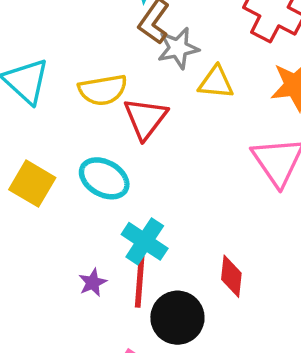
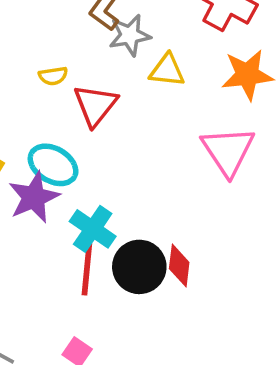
yellow semicircle: (103, 90) -> (53, 76), size x0.6
purple star: (93, 283) -> (34, 197), moved, size x1.8
black circle: (177, 318) -> (139, 267), moved

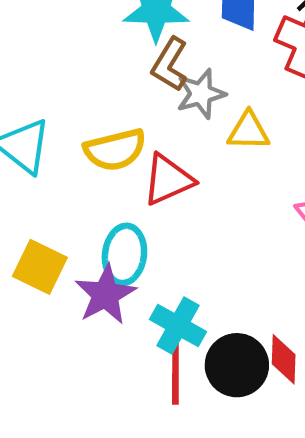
yellow semicircle: (53, 76) -> (115, 150), size x1.8
red triangle: (95, 105) -> (168, 180), turned 33
cyan ellipse: (53, 165) -> (124, 254), turned 72

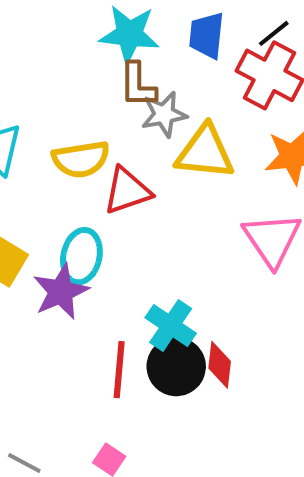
brown L-shape: (170, 64) -> (138, 85), turned -36
yellow triangle: (248, 131) -> (205, 152), size x1.5
cyan cross: (178, 325) -> (171, 325), moved

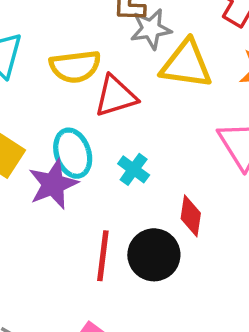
cyan ellipse: (81, 256) -> (73, 153), turned -33
cyan cross: (171, 325) -> (134, 169), moved, size x0.7
red diamond: (220, 365) -> (191, 216), moved

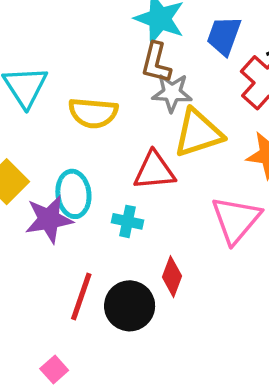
yellow triangle: (186, 64) -> (198, 133), turned -38
red triangle: (116, 96) -> (154, 171), moved
cyan cross: (134, 169) -> (127, 221), turned -36

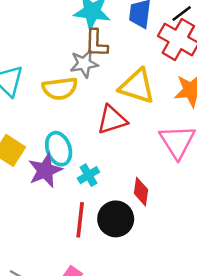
gray star: (172, 93) -> (84, 64), moved
yellow triangle: (198, 133) -> (137, 86), turned 48
cyan cross: (127, 221) -> (88, 175), moved, turned -30

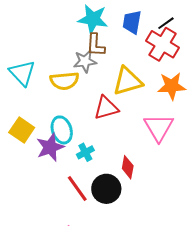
yellow triangle: (137, 86) -> (127, 81), turned -36
red line: (80, 220) -> (77, 189), turned -44

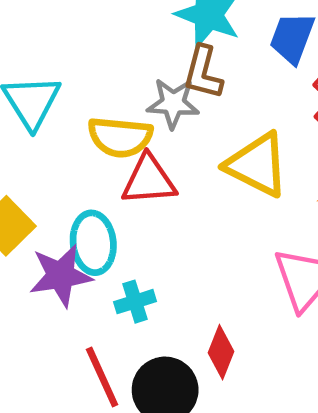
yellow triangle: (127, 81) -> (257, 165), turned 32
red triangle: (106, 108) -> (149, 180), moved

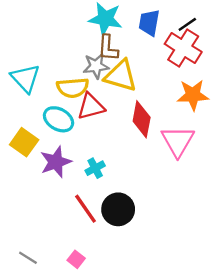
yellow triangle: (257, 165) -> (121, 76), moved
cyan ellipse: (93, 243) -> (59, 119), moved, turned -44
red diamond: (221, 352) -> (142, 119), moved, size x1.4

